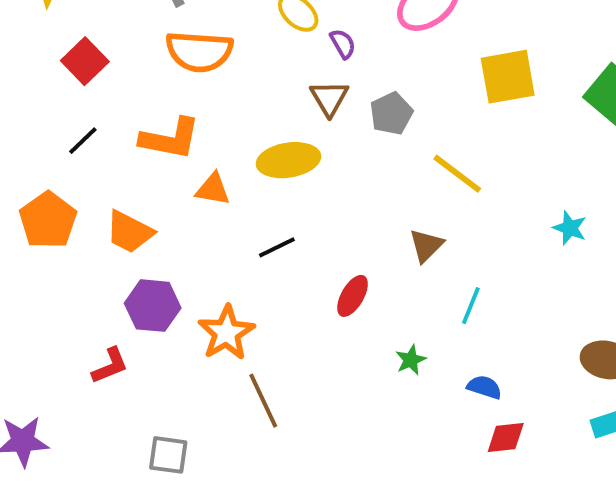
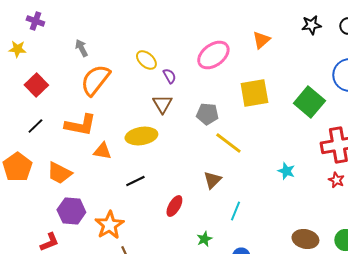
orange semicircle: (199, 51) -> (95, 80), turned 124
gray pentagon: (391, 114) -> (207, 114), moved, turned 30

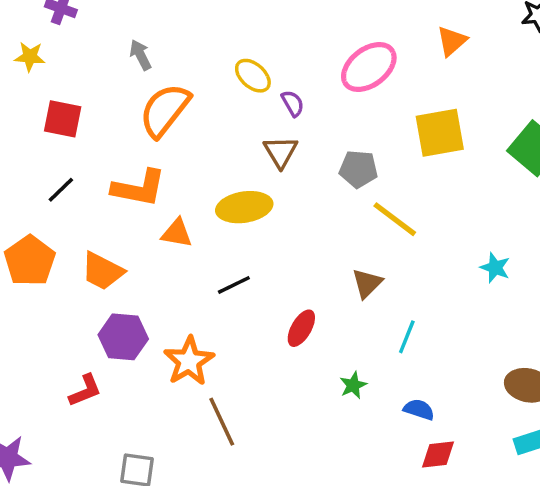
red square: (36, 85) -> (63, 119), turned -35

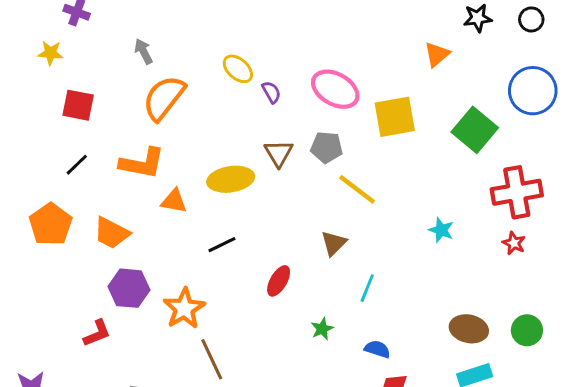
orange triangle: (452, 41) -> (437, 54), moved
pink ellipse: (369, 67) -> (335, 89), moved, turned 66
brown triangle: (281, 152) -> (279, 153), moved

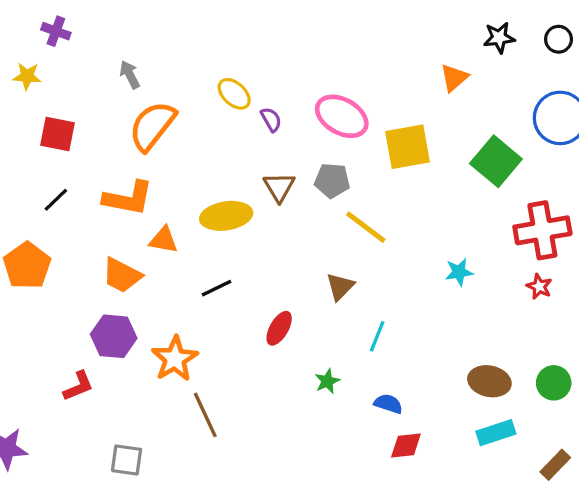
cyan star: (441, 230) -> (459, 272), turned -30
orange trapezoid: (112, 233) -> (122, 275), moved

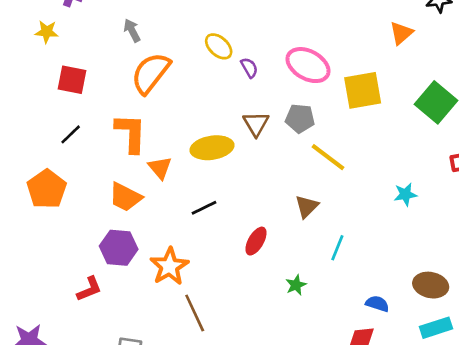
orange L-shape: (128, 198) -> (131, 133), turned -99
orange triangle: (164, 240) -> (160, 168), turned 40
blue semicircle: (388, 404) -> (377, 304), moved

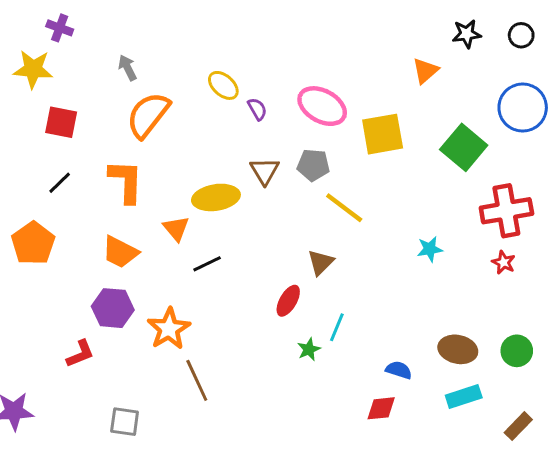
yellow star: (47, 32) -> (33, 69), size x1.5
orange triangle: (160, 168) -> (176, 228), moved
red ellipse: (256, 241) -> (288, 301), moved
cyan line: (337, 248) -> (337, 327), moved

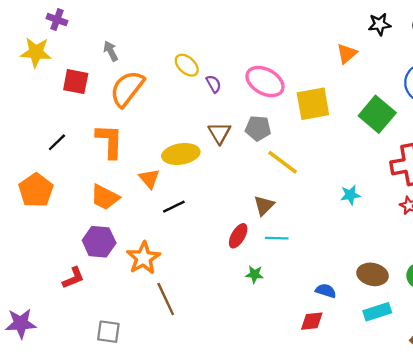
red square: (61, 122) -> (76, 82), moved
cyan line: (337, 327) -> (277, 238), moved, turned 70
green star: (309, 349) -> (254, 274), turned 30

